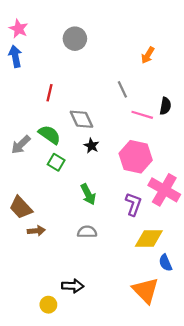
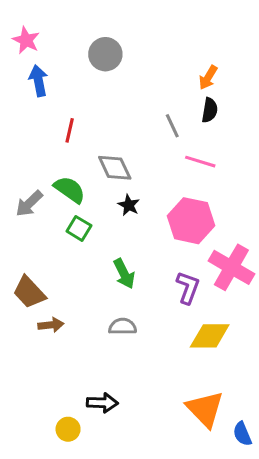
blue arrow: (15, 56) -> (38, 81), moved
black semicircle: (165, 106) -> (210, 110), moved
blue semicircle: (165, 263) -> (242, 434), moved

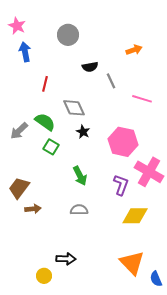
orange arrow: (208, 78) -> (134, 50), turned -140
black semicircle: (210, 110) -> (90, 67), moved, turned 70
pink line: (200, 162) -> (142, 99), moved
brown trapezoid: (29, 292) -> (19, 188), turned 80

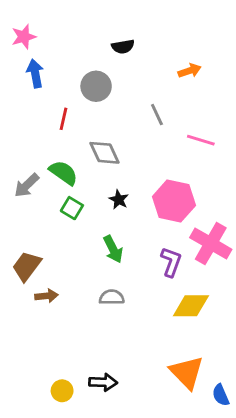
pink star: (17, 26) -> (24, 37), turned 30
gray circle: (68, 35) -> (96, 86), moved
black semicircle: (90, 67) -> (123, 47), moved
black star: (83, 132) -> (119, 200), moved
black arrow: (66, 259) -> (103, 382), moved

